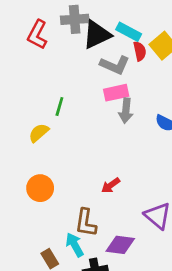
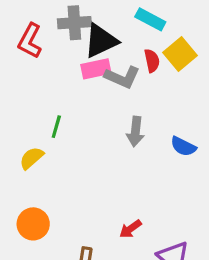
cyan rectangle: (129, 32) -> (150, 19), moved
pink rectangle: (116, 93) -> (96, 69), moved
red arrow: (111, 185) -> (130, 229), moved

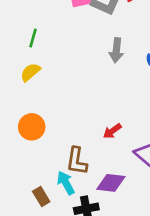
green line: (56, 127) -> (33, 38), moved

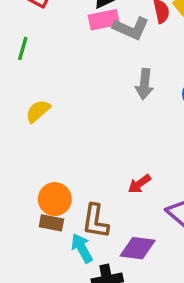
green line: (33, 38) -> (23, 49), moved
orange circle: (32, 127) -> (55, 199), moved
brown rectangle: (41, 197) -> (51, 223), moved, turned -48

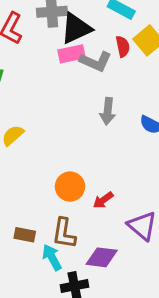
orange circle: (55, 199) -> (70, 187), moved

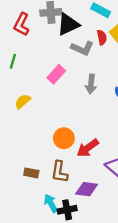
pink rectangle: (72, 54) -> (56, 74), moved, turned -36
red arrow: (103, 200) -> (88, 148), size x1.5
cyan arrow: (52, 257) -> (51, 203), moved

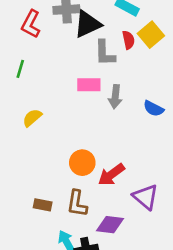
gray L-shape: (82, 48) -> (105, 53), turned 65
pink rectangle: (56, 74) -> (89, 85), moved, turned 48

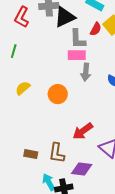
red semicircle: (128, 40) -> (96, 29), turned 40
pink rectangle: (89, 85) -> (77, 55), moved
orange circle: (82, 163) -> (58, 94), moved

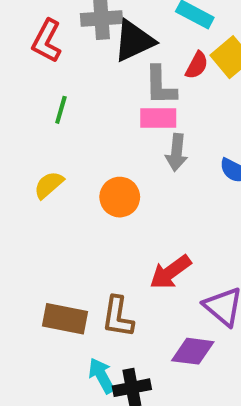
green line: (14, 51) -> (61, 110), moved
brown rectangle: (31, 154) -> (65, 319), size x1.5
purple diamond: (82, 169) -> (193, 351), moved

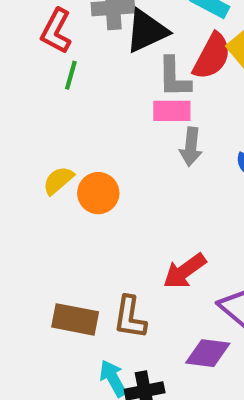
red semicircle: (197, 65) -> (212, 56), size x1.6
green line: (61, 110) -> (71, 75), moved
orange circle: (120, 197) -> (98, 193), moved

